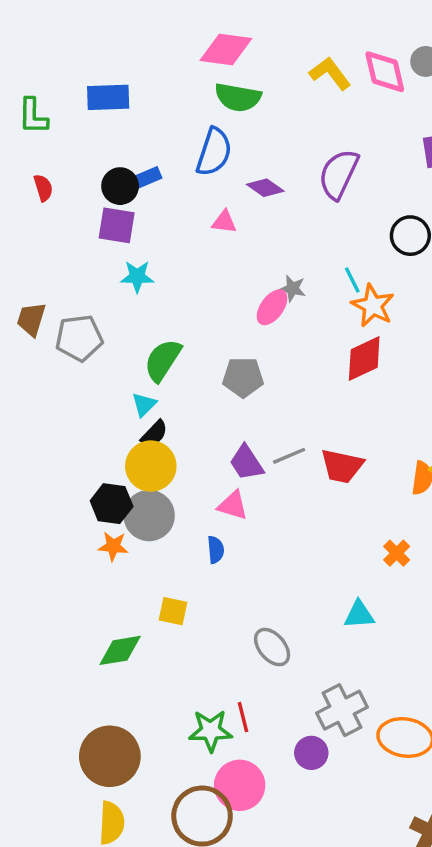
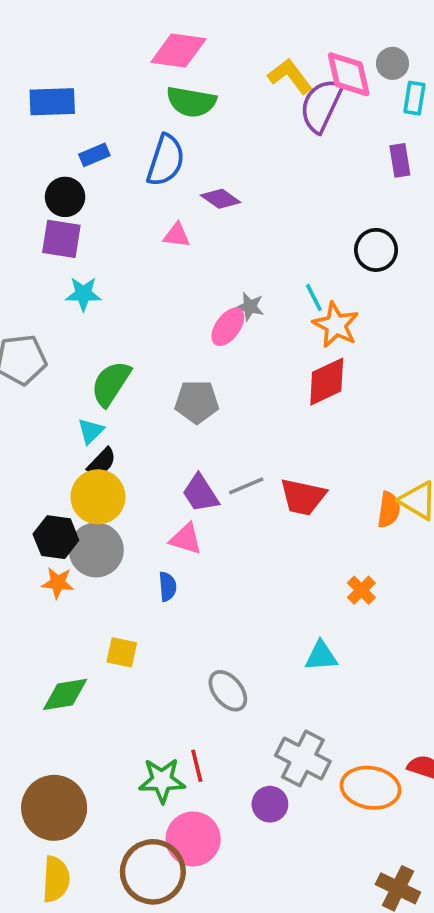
purple semicircle: (339, 174) -> (321, 105), moved
blue rectangle: (147, 178) -> (94, 155), moved
gray cross: (342, 710) -> (303, 758), turned -36

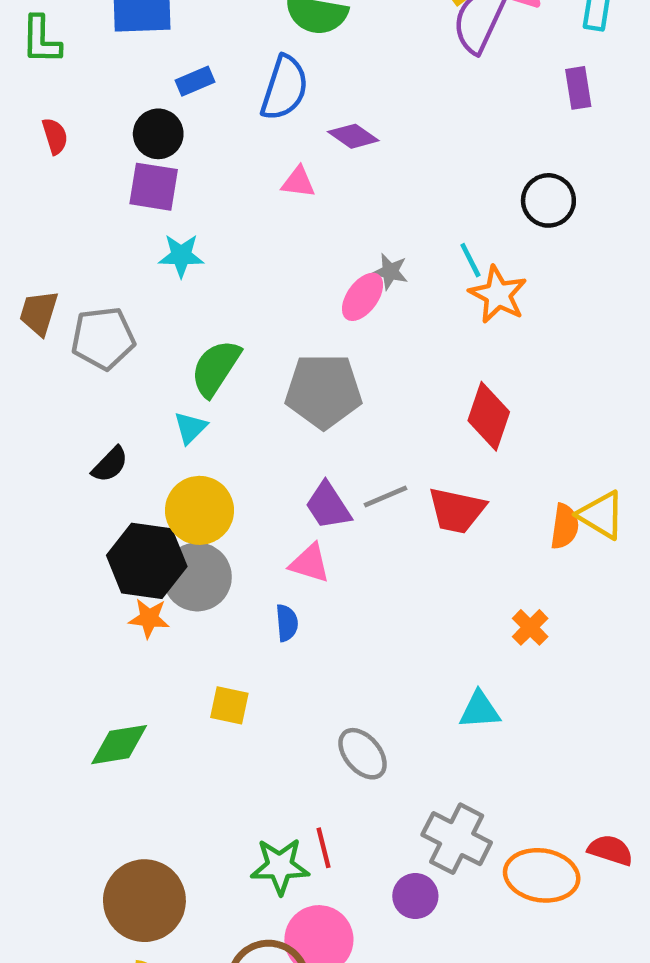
red diamond: (327, 382) -> (489, 416), moved, turned -46
gray pentagon: (197, 402) -> (324, 391), size x1.4
black semicircle: (102, 462) -> (110, 464), moved
black hexagon: (56, 537) -> (147, 561), size x1.4
green diamond: (65, 694) -> (119, 745), moved

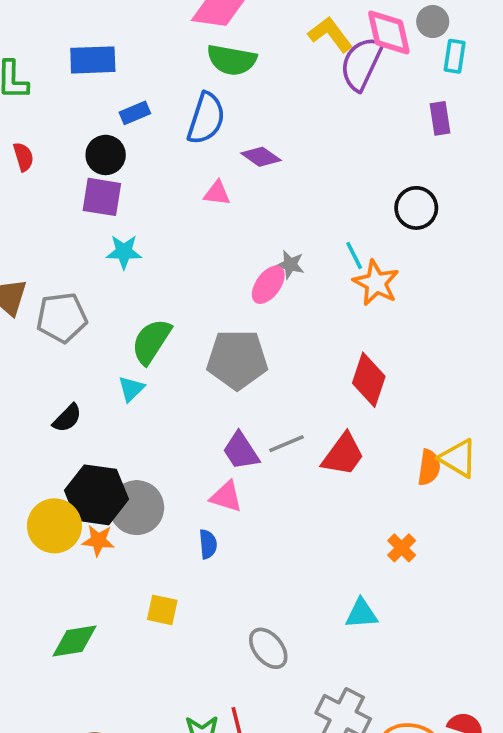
yellow circle: (200, 510) -> (54, 526), moved
red trapezoid: (457, 510) -> (343, 455), turned -66

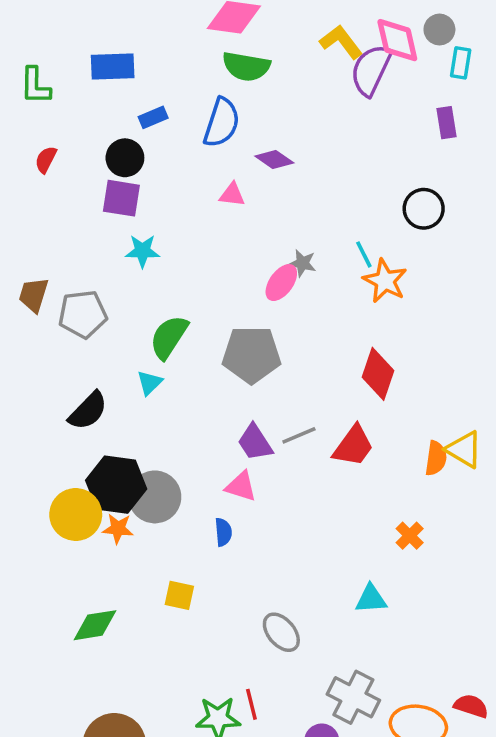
red semicircle: (23, 157) -> (46, 160), turned -136
black semicircle: (67, 418) -> (88, 411), size x1.4

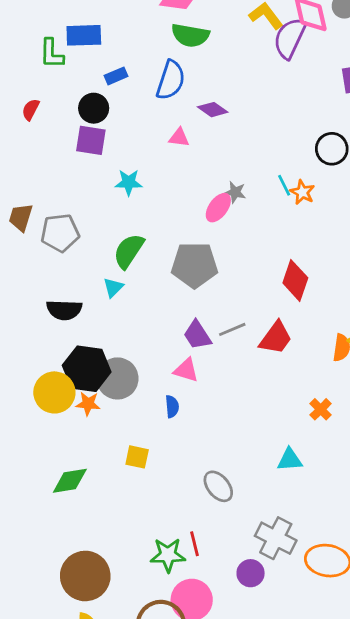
green L-shape: (35, 86) -> (52, 54), moved
cyan star: (142, 251) -> (129, 182), moved
orange star: (385, 281) -> (302, 192), moved, size x0.7
black semicircle: (88, 411) -> (64, 310), turned 48

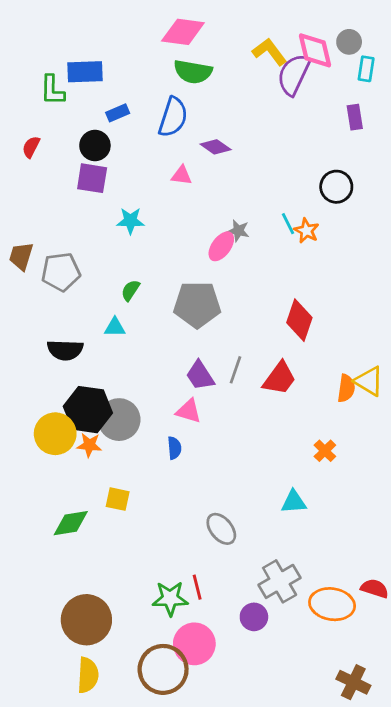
green semicircle: (129, 251) -> (130, 290), size x0.6
cyan triangle: (113, 287) -> (115, 327), turned 45
gray line: (232, 329) -> (235, 370), turned -48
yellow square: (137, 457) -> (118, 499), moved
gray cross: (276, 538) -> (280, 581), turned 33

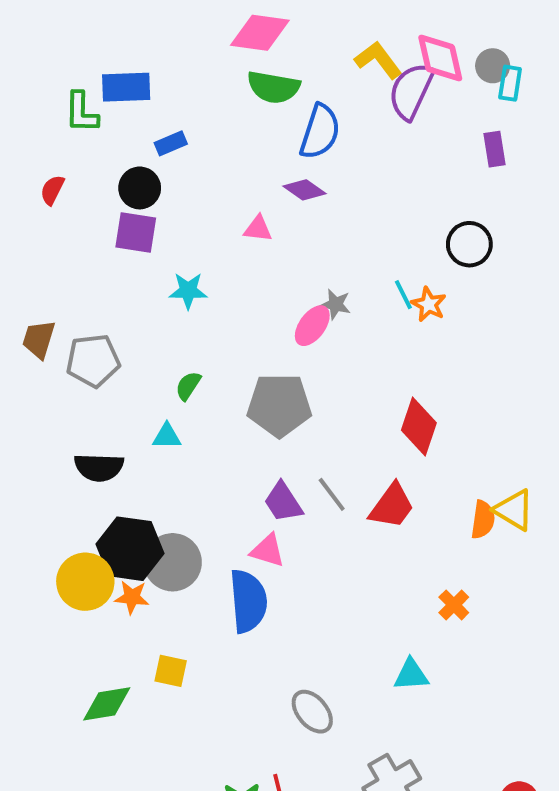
gray circle: (349, 42) -> (493, 66), moved
blue semicircle: (173, 117) -> (320, 132), moved
gray line: (235, 370) -> (332, 494), turned -56
blue semicircle: (174, 448) -> (248, 601), size x2.0

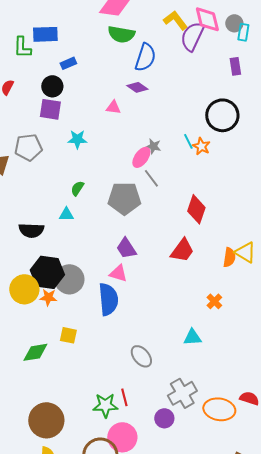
black circle: (469, 244) -> (222, 115), size x1.4
gray pentagon: (93, 361) -> (28, 147), moved
gray line: (332, 494) -> (151, 178), moved

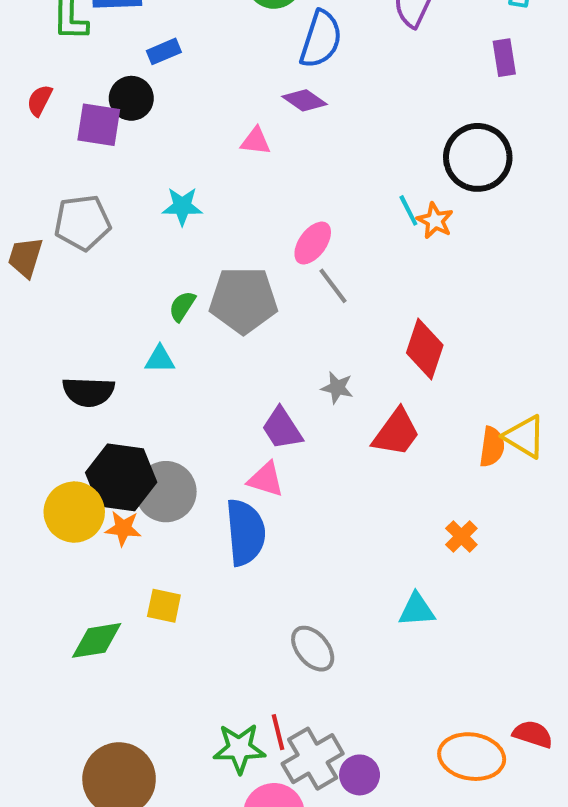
purple square: (50, 109) -> (99, 125), moved
gray star: (153, 146) -> (337, 388), moved
gray pentagon: (124, 198) -> (243, 300), moved
gray cross: (182, 393) -> (313, 759), moved

